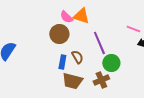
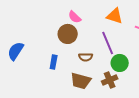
orange triangle: (81, 16) -> (115, 16), moved
brown semicircle: (77, 57) -> (86, 57), turned 120
blue rectangle: (62, 62) -> (54, 62), moved

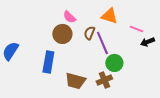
brown semicircle: (86, 57) -> (89, 33), moved, turned 112
blue rectangle: (54, 62) -> (48, 62), size x1.5

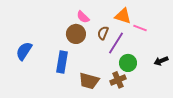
pink line: (136, 29) -> (140, 28), moved
black arrow: (147, 42) -> (161, 61), moved
purple line: (102, 43) -> (116, 43), turned 55

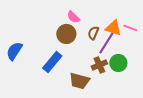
orange triangle: (123, 16) -> (113, 28), moved
blue rectangle: (62, 62) -> (52, 62), turned 30
brown cross: (118, 80) -> (99, 65), moved

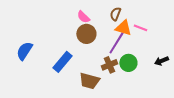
brown semicircle: (93, 33) -> (115, 14), moved
brown circle: (66, 34) -> (86, 34), moved

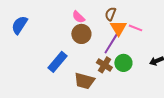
orange triangle: (123, 28) -> (118, 28), turned 42
blue semicircle: (24, 51) -> (19, 25), moved
brown cross: (109, 65) -> (104, 65), turned -35

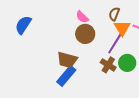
blue rectangle: (57, 62) -> (66, 76), moved
brown trapezoid: (84, 81) -> (67, 60), moved

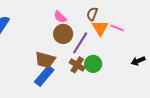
purple line: (115, 43) -> (80, 43), moved
green circle: (127, 63) -> (93, 64), moved
brown cross: (108, 65) -> (77, 65), moved

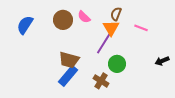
orange triangle: (100, 28) -> (111, 28), moved
brown circle: (63, 34) -> (63, 20), moved
brown cross: (77, 65) -> (101, 81), moved

